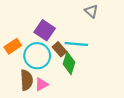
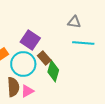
gray triangle: (91, 11) -> (74, 22), turned -32
cyan line: (76, 44) -> (83, 43), moved

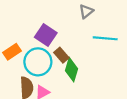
gray triangle: (74, 22) -> (86, 11), moved, turned -48

